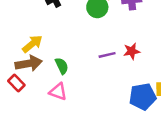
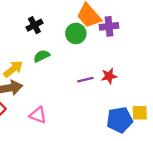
green semicircle: (62, 66) -> (42, 56), moved, turned -91

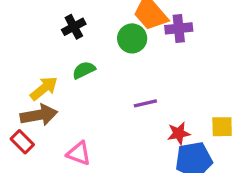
red star: (109, 76) -> (179, 133), moved
yellow square: (140, 113) -> (222, 127), moved

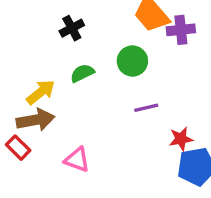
green circle: (132, 38) -> (132, 61), moved

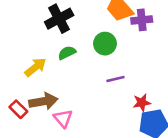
black cross: (72, 28) -> (59, 19), size x1.5
brown arrow: (35, 120) -> (43, 101), moved
pink triangle: (77, 160) -> (63, 118), turned 30

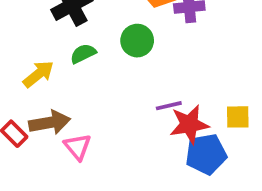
purple line: (115, 79) -> (169, 106), moved
red star: (142, 103) -> (189, 124), size x1.5

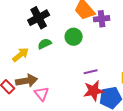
red star: (189, 124) -> (94, 91), moved

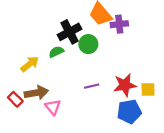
black cross: (39, 18) -> (70, 32), moved
purple line: (91, 72) -> (92, 86), moved
red star: (94, 91) -> (125, 85), moved

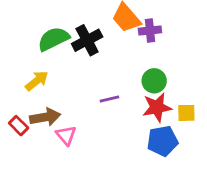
green circle: (88, 44) -> (154, 81), moved
green semicircle: (56, 52) -> (53, 39), moved, size x1.6
purple line: (92, 86) -> (109, 99), moved

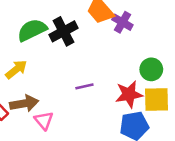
purple cross: (150, 30) -> (122, 22), turned 36
green circle: (154, 81) -> (151, 69), moved
yellow square: (186, 113) -> (157, 100), size x1.5

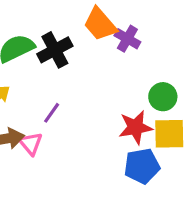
purple line: (84, 86) -> (52, 113), moved, turned -42
pink triangle: (44, 120) -> (31, 143), moved

